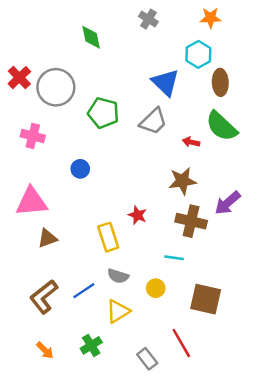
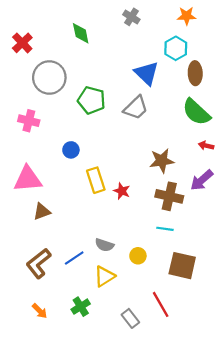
red cross: (19, 78) -> (22, 43), moved
red arrow: (191, 142) -> (206, 146), moved
yellow rectangle: (108, 237) -> (96, 180), moved
cyan line: (174, 258) -> (165, 229), moved

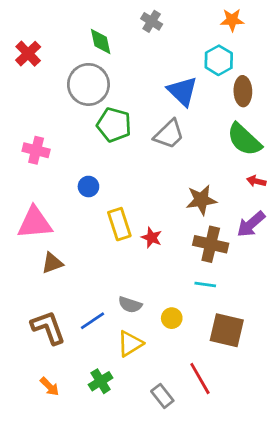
gray cross: (131, 17) -> (152, 21), moved
gray circle: (49, 77) -> (88, 84), moved
brown L-shape: (39, 263) -> (48, 327), turned 108

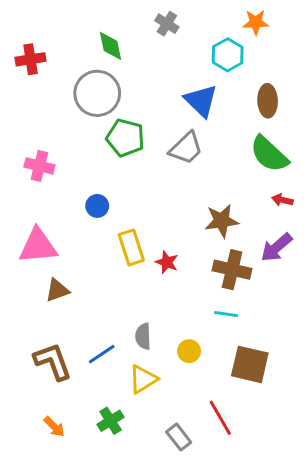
red cross: (28, 54) -> (31, 59), turned 35
cyan hexagon: (219, 60) -> (228, 55), moved
gray semicircle: (130, 305) -> (143, 336), turned 70

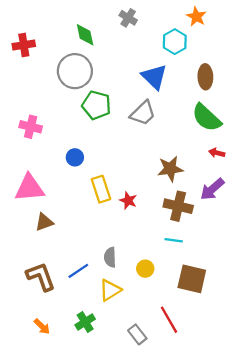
orange star: (256, 22) -> (196, 17), turned 30

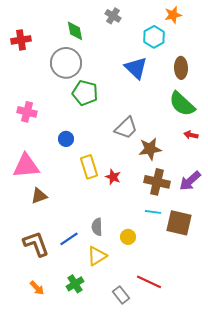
orange star: (196, 17) -> (173, 15), turned 30
gray trapezoid: (143, 113) -> (126, 128), moved
purple arrow: (212, 189) -> (190, 181), moved
brown square: (192, 279) -> (179, 223), moved
red line: (169, 320) -> (149, 282), turned -35

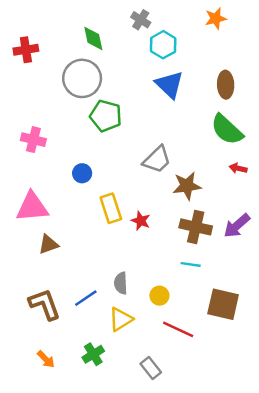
cyan hexagon: (154, 37) -> (163, 45), moved
brown square: (179, 223) -> (223, 304), moved
red line: (149, 282) -> (178, 329), moved

